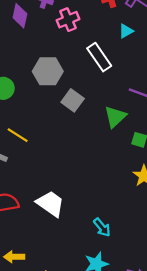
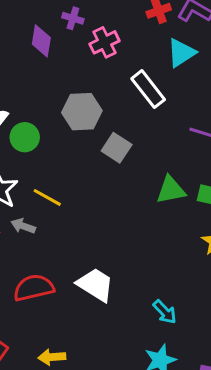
cyan triangle: (126, 31) -> (181, 53), size x1.5
green triangle: (115, 117) -> (171, 190), moved, turned 35

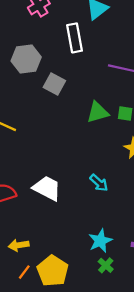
white rectangle: (148, 89) -> (74, 38), turned 32
cyan arrow: (165, 312) -> (99, 183), moved

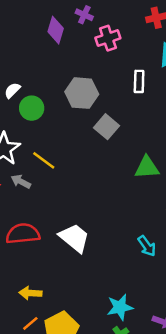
white rectangle: (74, 38) -> (139, 81), size x0.7
cyan arrow: (99, 183) -> (147, 246), moved

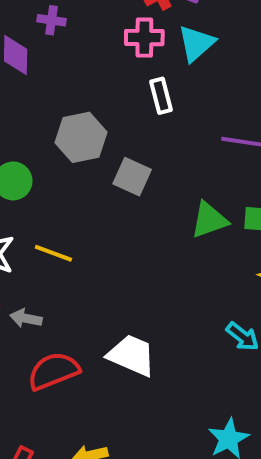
pink cross: (108, 38) -> (144, 38), moved, turned 35
gray arrow: (21, 181) -> (26, 318), moved

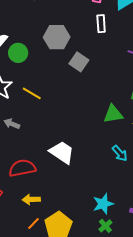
green triangle: (209, 220) -> (113, 114), moved
red semicircle: (54, 371) -> (22, 168), moved

